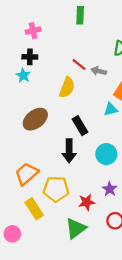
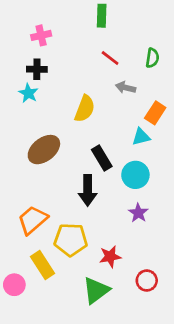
red line: (79, 64) -> (110, 58), moved
cyan circle: (106, 154) -> (135, 175), moved
purple star: (110, 189) -> (138, 213), moved
pink circle: (12, 234) -> (14, 285), moved

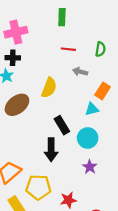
pink cross: (41, 35) -> (16, 32), size x1.5
red line: (110, 58) -> (68, 49), turned -32
brown ellipse: (44, 150) -> (17, 105), moved

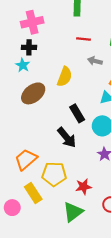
black arrow: (51, 150) -> (67, 137), turned -40

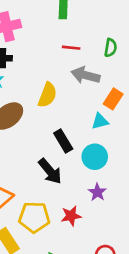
gray arrow: (95, 61) -> (86, 75), size x1.5
red star: (83, 187) -> (71, 216), moved

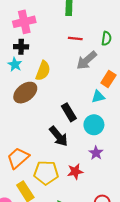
gray arrow: (86, 75) -> (87, 60), turned -55
yellow semicircle: (47, 95) -> (43, 71), moved

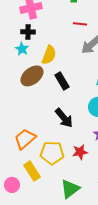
black rectangle: (69, 112) -> (62, 81), moved

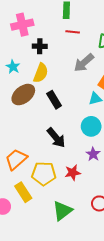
red line: (80, 24) -> (73, 32), moved
black cross: (28, 32) -> (40, 46), moved

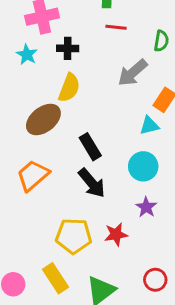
cyan star: (13, 67) -> (27, 55), moved
black rectangle: (54, 100) -> (90, 147), moved
orange trapezoid: (16, 159) -> (33, 175), moved
yellow rectangle: (23, 192) -> (56, 278), moved

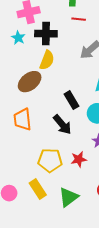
black cross: (68, 48) -> (46, 34), size x1.5
black rectangle: (90, 147) -> (72, 100), moved
orange trapezoid: (33, 175) -> (22, 119), turned -55

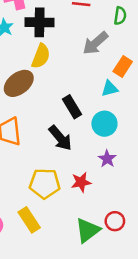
green triangle: (68, 197) -> (88, 230), moved

